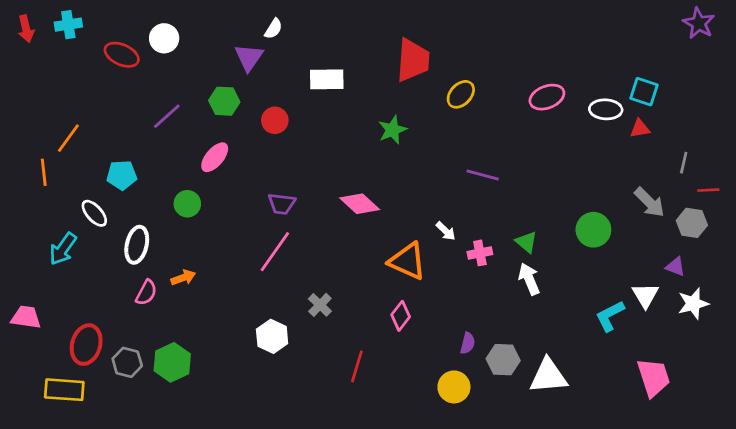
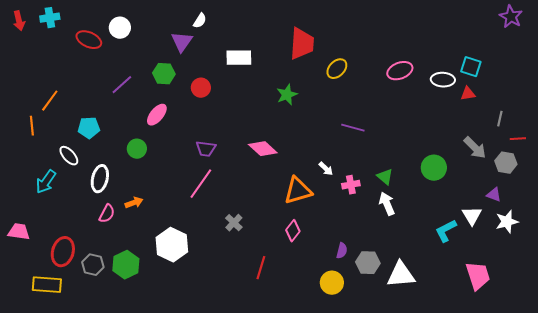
orange triangle: (407, 261) -> (298, 191), turned -40
white hexagon: (272, 336) -> (172, 245), moved, size x1.4

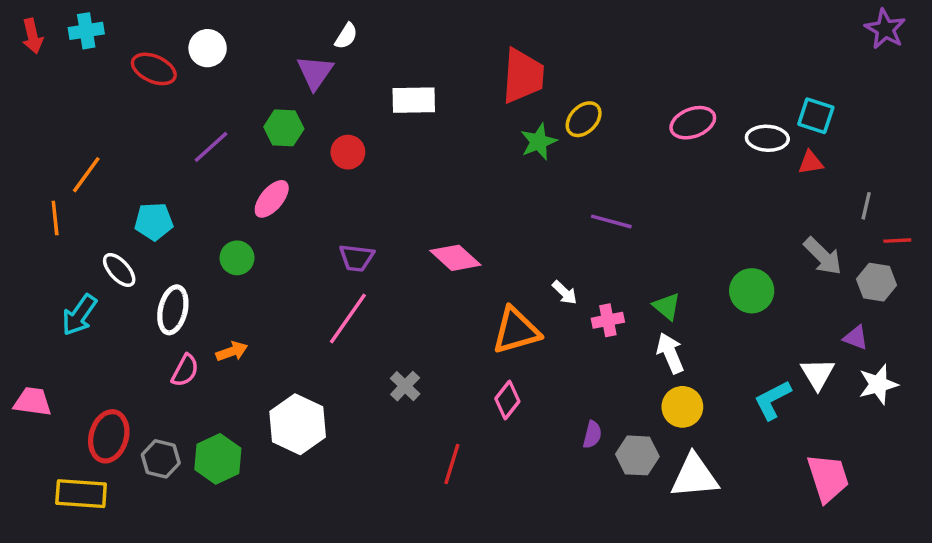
green star: (287, 95) -> (539, 142), moved
yellow circle: (332, 283) -> (682, 407), moved

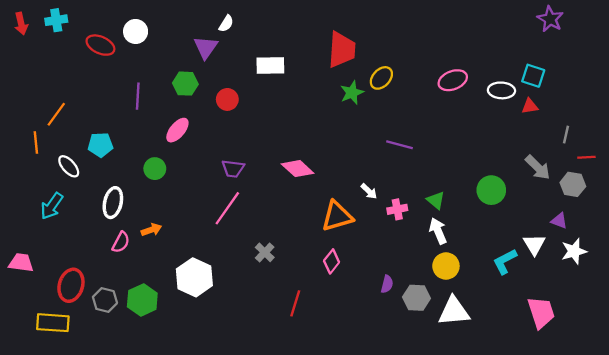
purple star: (885, 29) -> (550, 19), moved
purple line: (211, 147) -> (138, 96), turned -45
white ellipse: (119, 270) -> (69, 166), moved

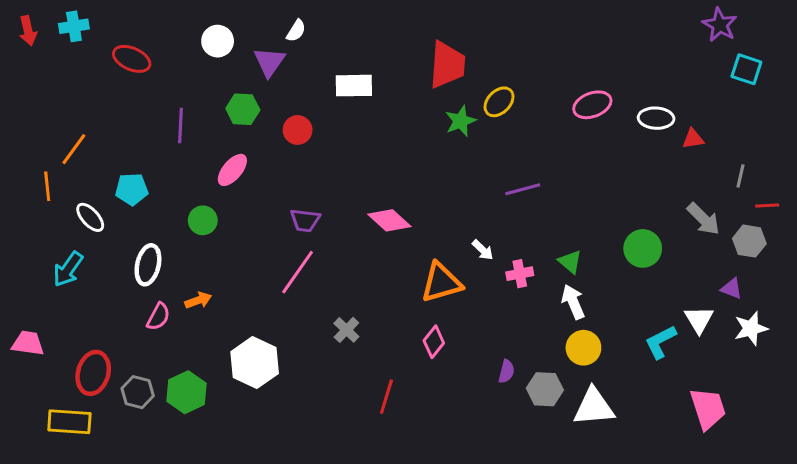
white circle: (136, 31) -> (218, 41), moved
cyan square: (533, 76) -> (746, 69), moved
purple line: (400, 145) -> (523, 189), turned -30

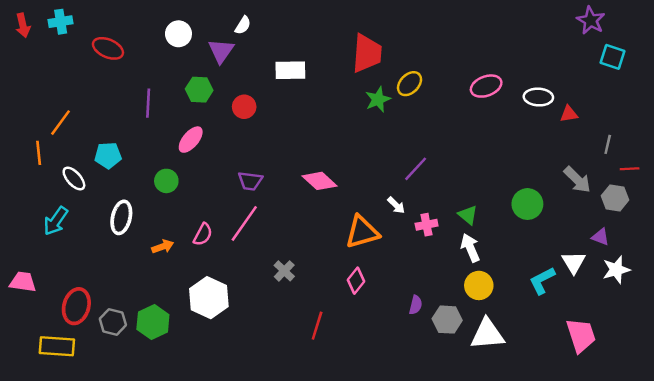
purple line: (523, 189) -> (416, 169), moved, turned -32
pink semicircle: (158, 317) -> (203, 234), moved

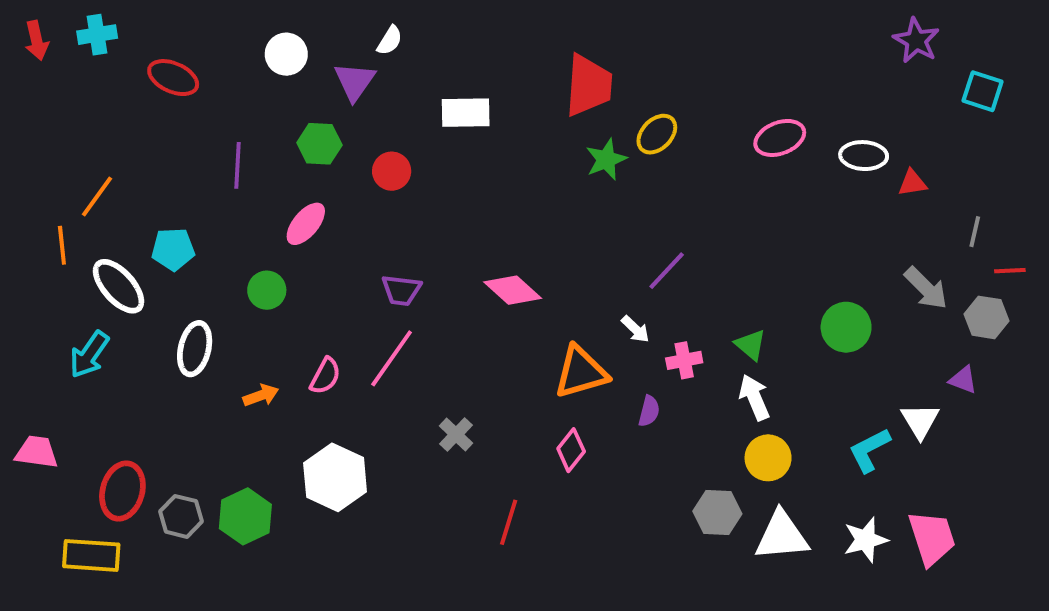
purple star: (591, 20) -> (916, 40), moved
white ellipse: (74, 178) -> (119, 286), size x1.4
white star: (616, 270) -> (866, 540), moved
purple semicircle: (416, 305) -> (649, 411), moved

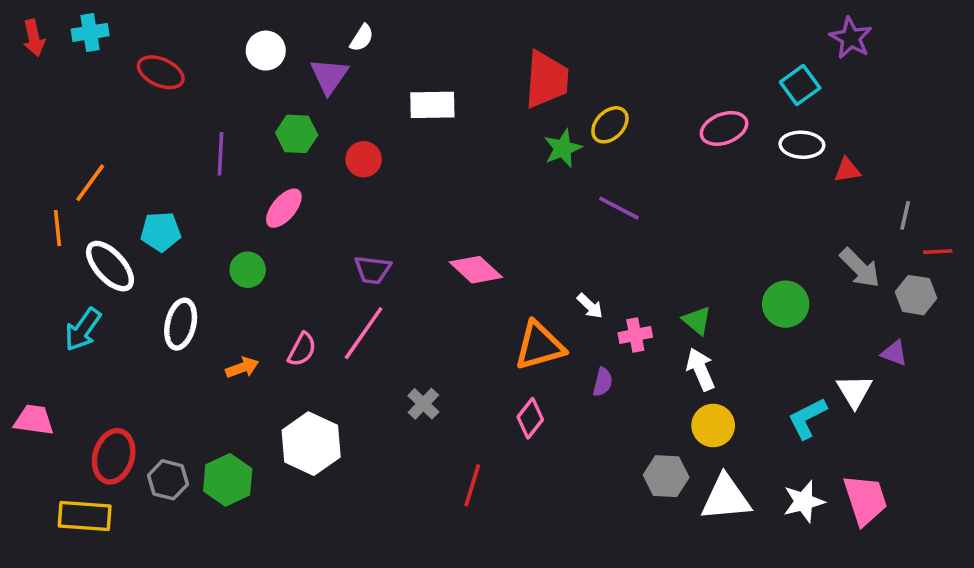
cyan square: (983, 91) -> (800, 85), moved, turned 36
purple line: (667, 271) -> (619, 208), moved, turned 75

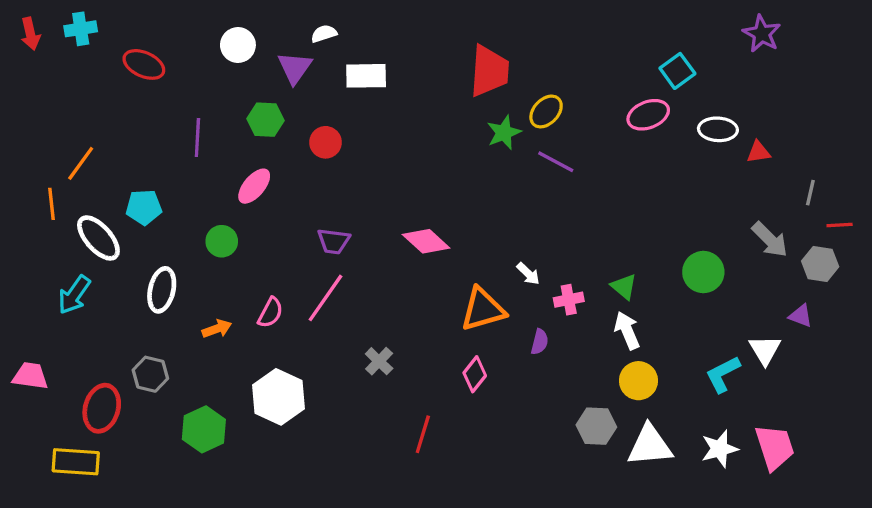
white semicircle: (362, 38) -> (324, 34), turned -140
cyan square: (800, 85) -> (677, 71), moved
white rectangle: (432, 105) -> (366, 76), moved
purple line: (619, 208) -> (556, 162), moved
gray hexagon: (168, 480) -> (150, 374), moved

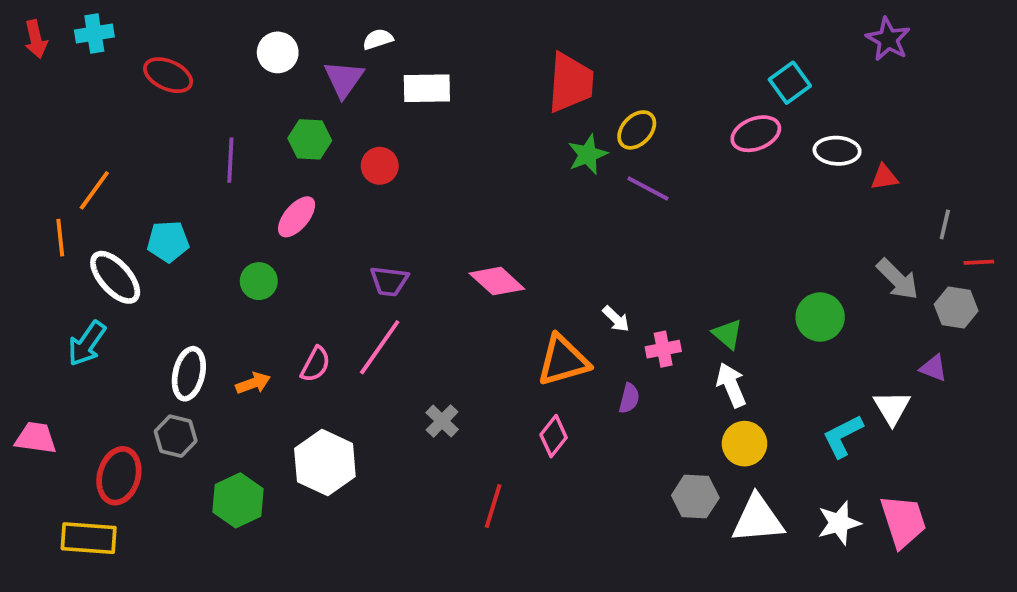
white ellipse: (162, 290) -> (189, 374), moved

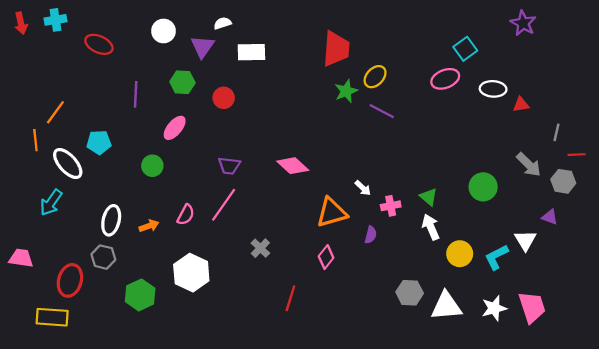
yellow circle: (744, 444) -> (460, 254), moved

